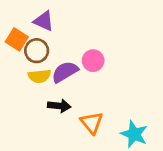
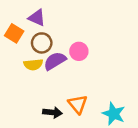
brown circle: (37, 51) -> (42, 43), moved
black arrow: (59, 106) -> (52, 113), moved

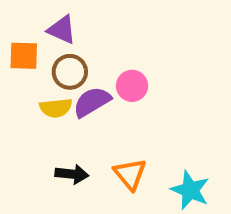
orange square: (14, 33) -> (24, 56), turned -30
black arrow: (52, 113) -> (72, 174), moved

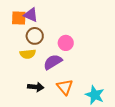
orange square: (24, 56) -> (19, 18), moved
purple semicircle: (92, 102) -> (53, 62), moved

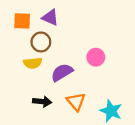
purple triangle: (31, 15) -> (50, 17), moved
pink circle: (66, 43) -> (96, 57), moved

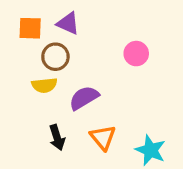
pink circle: (96, 57) -> (136, 54), moved
black arrow: (42, 102) -> (57, 137), turned 66

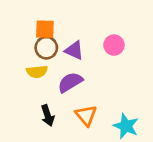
purple triangle: (68, 23) -> (74, 50), moved
orange square: (30, 28) -> (45, 29), moved

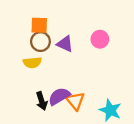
purple semicircle: (70, 82) -> (59, 96), moved

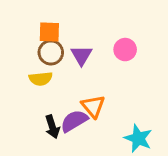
purple triangle: (65, 44) -> (81, 55), turned 36
orange triangle: (75, 101) -> (93, 106), moved

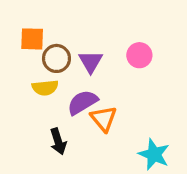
orange square: (49, 32) -> (32, 39), moved
purple semicircle: (74, 121) -> (82, 102), moved

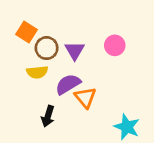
orange square: (32, 39) -> (26, 32), turned 30
black arrow: (58, 141) -> (48, 116), turned 35

